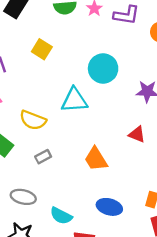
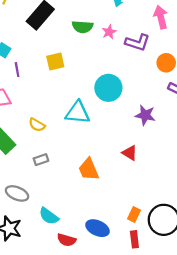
yellow square: (42, 49) -> (55, 61), turned 36
yellow semicircle: (33, 120) -> (37, 125), size x0.7
blue ellipse: (109, 207) -> (98, 228), moved

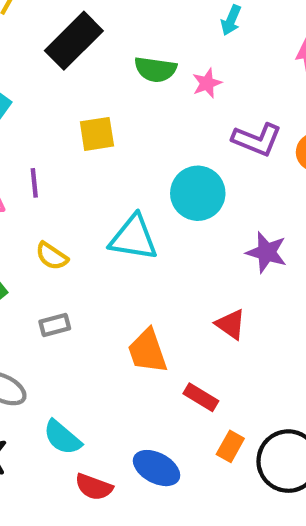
purple L-shape: (137, 42) -> (257, 140), moved
purple line: (17, 70) -> (34, 183), moved
red rectangle: (134, 239) -> (201, 397), moved, turned -56

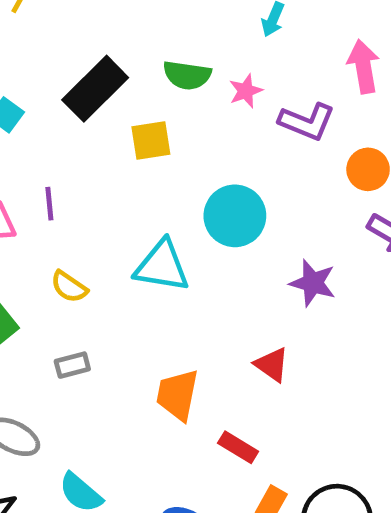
black rectangle: (74, 41) -> (95, 89), moved
yellow square: (97, 134) -> (151, 140), moved
purple L-shape: (257, 140) -> (307, 122), moved
orange trapezoid: (147, 351) -> (177, 395), turned 30

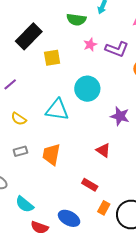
green semicircle: (187, 75) -> (76, 20), moved
pink star: (246, 91) -> (90, 45), moved
purple line: (49, 204) -> (10, 84), turned 56
orange trapezoid: (177, 395) -> (51, 154), moved

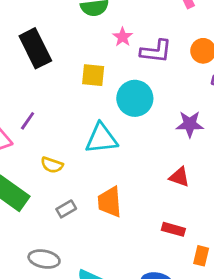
black rectangle: (29, 36) -> (35, 48), turned -56
purple L-shape: (117, 49) -> (156, 51), moved
yellow square: (52, 58) -> (93, 75), moved, turned 30

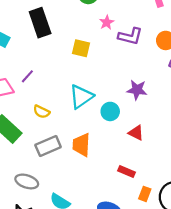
cyan circle: (135, 98) -> (110, 111), moved, size x0.7
purple star: (190, 124) -> (137, 90), moved
cyan triangle: (101, 138) -> (81, 97), turned -36
gray rectangle: (66, 209) -> (48, 146), size x1.6

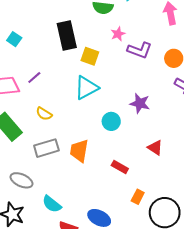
black rectangle: (40, 23) -> (67, 35), moved
cyan triangle: (81, 97) -> (86, 88), moved
red triangle: (136, 133) -> (155, 148), moved
red rectangle: (126, 171) -> (120, 167), moved
orange rectangle: (145, 194) -> (138, 197), moved

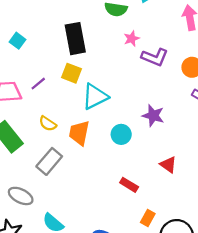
yellow square: (90, 56) -> (71, 73), moved
gray rectangle: (46, 148) -> (49, 161), turned -35
orange trapezoid: (79, 151) -> (79, 133), moved

